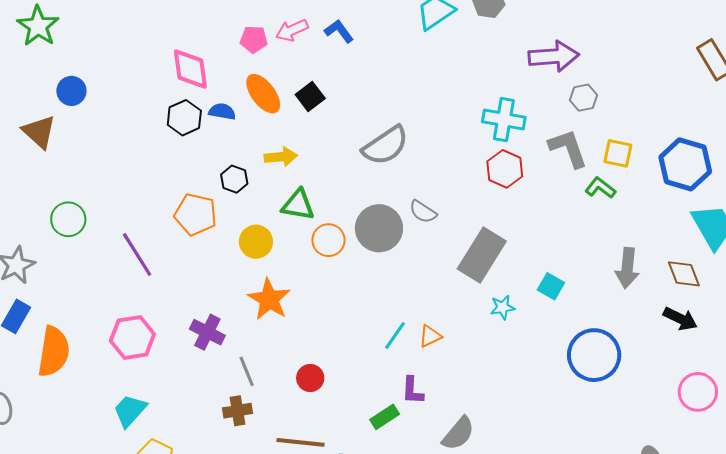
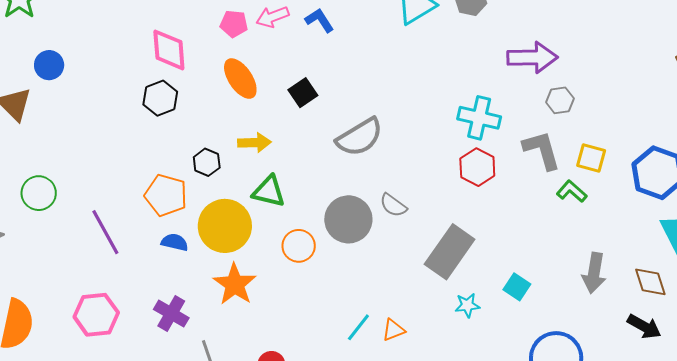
black square: (310, 96) -> (303, 93), moved
blue semicircle: (222, 112) -> (175, 242), moved
orange circle: (328, 240) -> (299, 246), moved
yellow circle: (256, 242) -> (225, 226), size x1.6

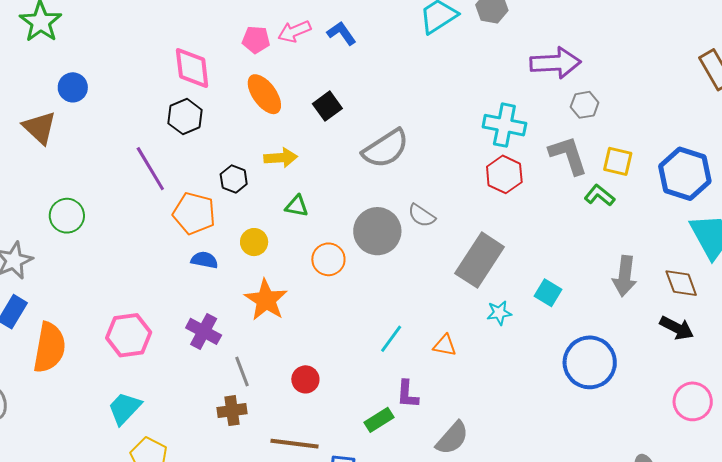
green triangle: (269, 191) -> (297, 206), size x0.7
yellow circle: (225, 226) -> (254, 242), size x0.5
purple line: (105, 232) -> (150, 169), moved
orange triangle: (394, 330) -> (445, 345), moved, turned 35

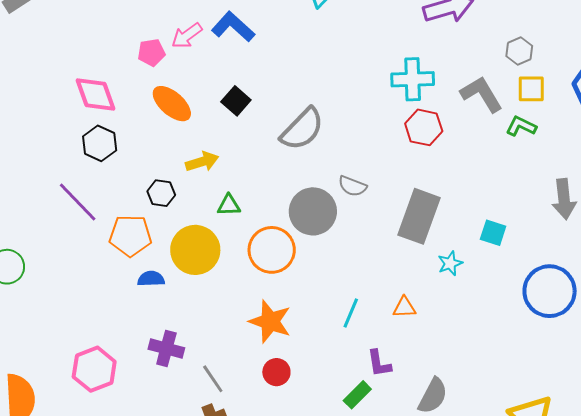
blue L-shape: (342, 33) -> (233, 27), size x1.4
gray hexagon: (585, 105) -> (519, 51), moved
yellow circle: (254, 242) -> (195, 250), size x1.8
orange circle: (328, 259) -> (272, 250), size x1.4
orange star: (266, 300) -> (270, 321), moved

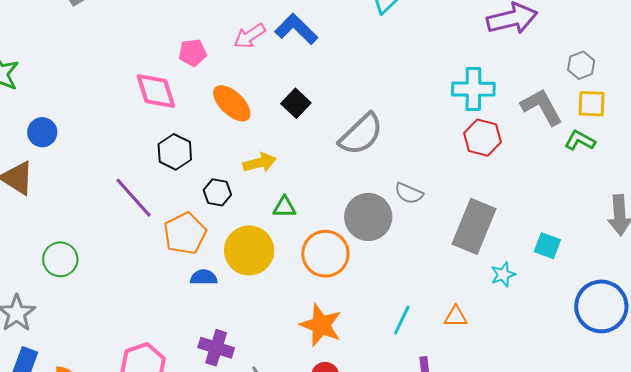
pink pentagon: (151, 52) -> (193, 53), moved
black hexagon: (100, 143) -> (175, 152), moved
orange pentagon: (130, 236) -> (185, 233), turned -30

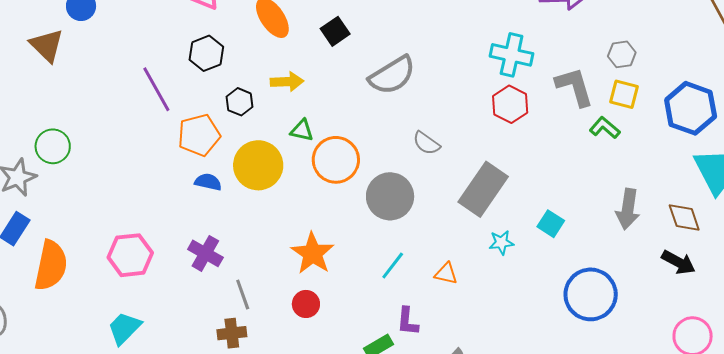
gray circle: (368, 217) -> (390, 196), moved
orange circle: (325, 254) -> (336, 160), moved
green circle: (60, 259) -> (53, 146), moved

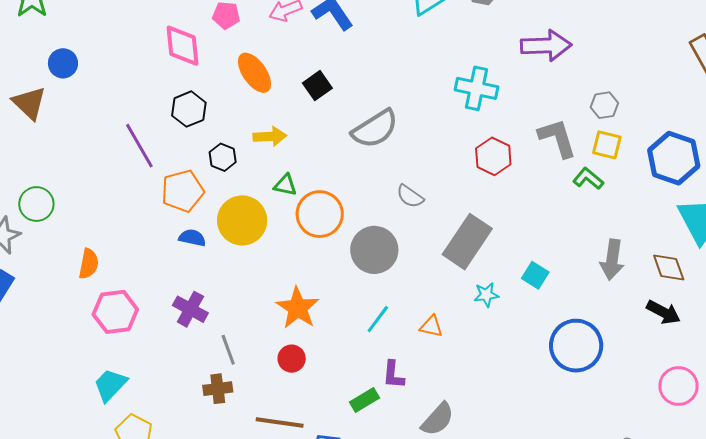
cyan cross: (512, 55) -> (476, 88), moved
orange semicircle: (51, 265) -> (89, 264), moved, size x0.6

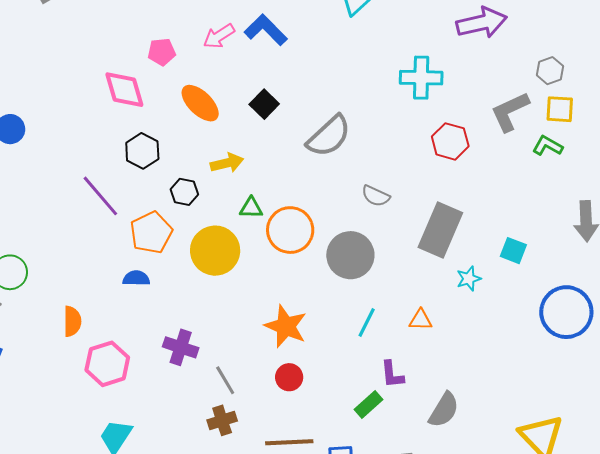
gray L-shape: (557, 138) -> (510, 112), turned -87
blue semicircle: (192, 238) -> (136, 278), moved

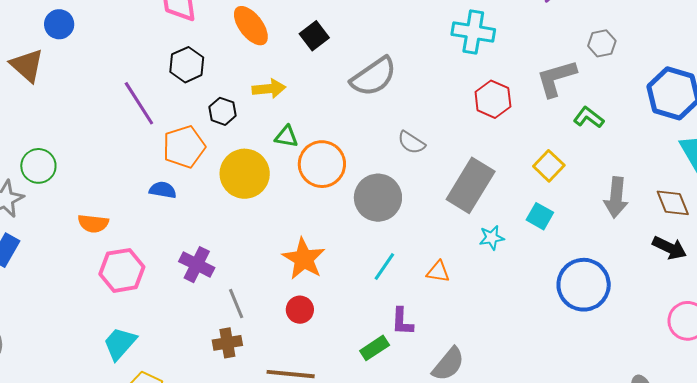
yellow square: (560, 109) -> (549, 166), moved, turned 32
orange semicircle: (72, 321) -> (93, 223), turned 88

